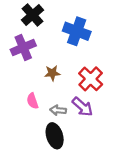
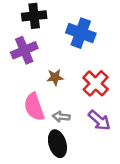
black cross: (33, 15) -> (34, 16), turned 35
pink semicircle: (33, 101) -> (34, 107), size x1.6
purple arrow: (82, 107) -> (99, 120), moved

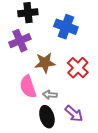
brown star: (55, 77) -> (45, 63), size x1.5
purple arrow: (99, 120) -> (74, 114), moved

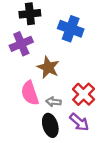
brown star: (45, 63) -> (48, 67), turned 30
red cross: (78, 68) -> (84, 94), moved

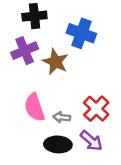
brown star: (48, 67) -> (55, 62), moved
black ellipse: (50, 125) -> (58, 144), turned -70

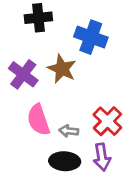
purple cross: (25, 51) -> (23, 74), moved, turned -30
purple arrow: (91, 141) -> (102, 157), turned 40

